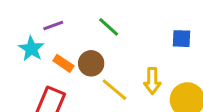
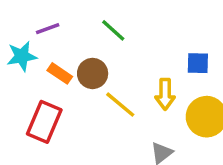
blue square: (181, 39) -> (198, 63), moved
cyan star: (31, 49) -> (22, 56), turned 30

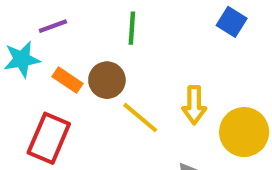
green line: (113, 30) -> (132, 28), turned 52
blue square: (198, 63) -> (232, 22), moved, turned 30

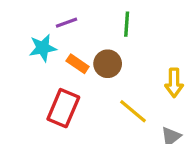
yellow line: (140, 117) -> (133, 111), moved

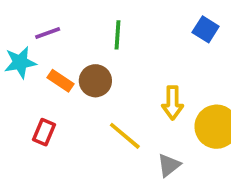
red rectangle: (63, 108) -> (44, 132), size x0.6

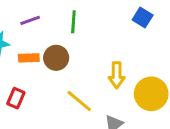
purple line: (48, 33) -> (30, 20), moved
orange rectangle: (61, 81) -> (29, 58), turned -36

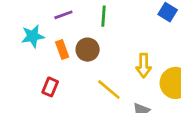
orange rectangle: (29, 58) -> (62, 50), turned 72

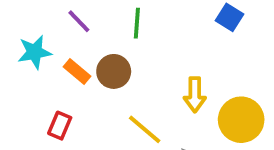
purple line: (63, 15) -> (79, 21), turned 66
orange rectangle: (62, 50) -> (77, 71), turned -30

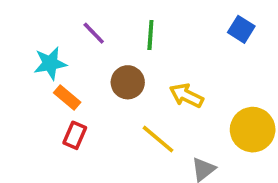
orange rectangle: (77, 71) -> (67, 97), moved
yellow arrow: (195, 95) -> (186, 96), moved, turned 116

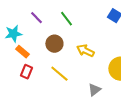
green line: (150, 35) -> (66, 19), turned -42
yellow line: (158, 139) -> (59, 74), moved

